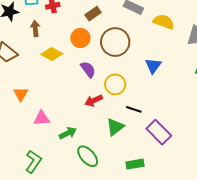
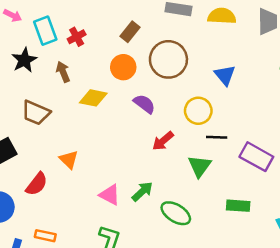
yellow circle: (115, 84) -> (198, 111), moved
pink triangle: (42, 118) -> (110, 195), moved, turned 48
green rectangle: (135, 164) -> (238, 206), turned 30

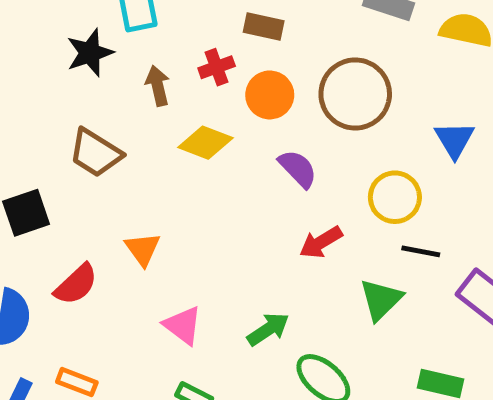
brown rectangle: (130, 32) -> (264, 27), moved, turned 54
red cross: (77, 37) -> (217, 67), moved
pink triangle: (110, 195) -> (183, 325), moved

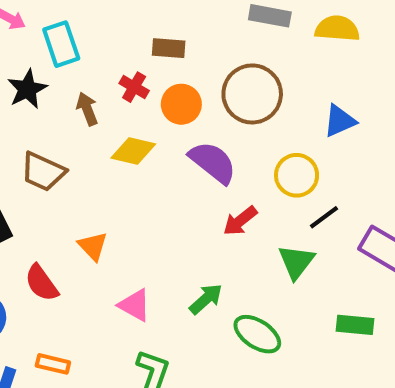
red cross: (217, 67) -> (134, 87), turned -32
blue triangle: (454, 140) -> (340, 121), turned 45
purple semicircle: (298, 169) -> (213, 162), size x1.4
black line: (421, 251) -> (324, 217), turned -40
red semicircle: (76, 284) -> (41, 283), turned 105

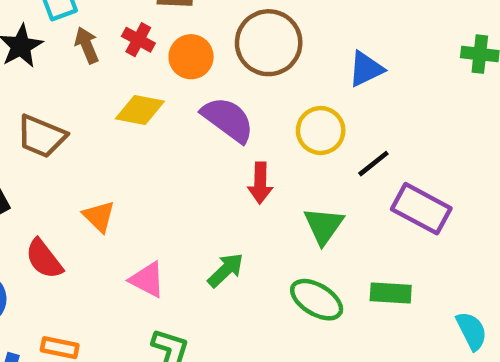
brown arrow: (87, 109) -> (87, 45), moved
black line: (324, 217) -> (373, 164), moved
red arrow: (240, 221) -> (260, 183), turned -48
green ellipse: (257, 334) -> (317, 300), moved

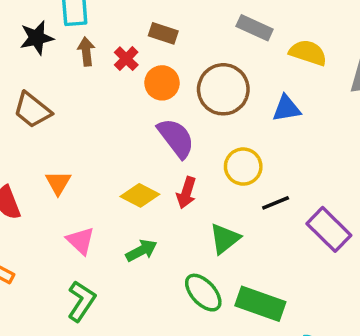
blue triangle: (366, 69) -> (286, 108), moved
yellow diamond: (140, 110) -> (140, 195), moved
purple rectangle: (421, 209) -> (329, 229), moved
green rectangle: (391, 293) -> (260, 304), size x1.5

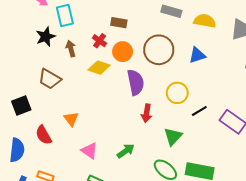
brown arrow: (86, 51) -> (71, 49), moved
purple semicircle: (176, 138) -> (136, 82), turned 35
yellow diamond: (140, 195) -> (99, 68), moved

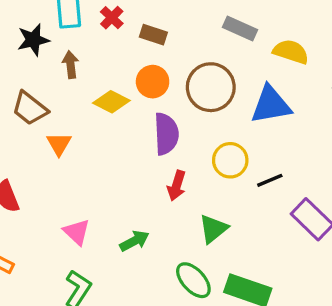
red cross: (100, 41) -> (112, 18), moved
blue triangle: (197, 55) -> (271, 105), size x1.5
black line: (199, 111) -> (270, 180), moved
orange triangle: (71, 119) -> (59, 144), moved

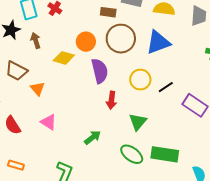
brown rectangle: (153, 35) -> (108, 12), moved
pink triangle: (77, 232) -> (49, 122), moved

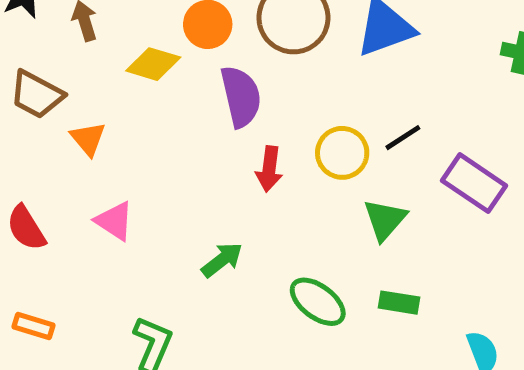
yellow circle: (140, 80) -> (342, 153), moved
green triangle: (138, 122) -> (385, 220), moved
green rectangle: (165, 154) -> (399, 303), size x0.6

